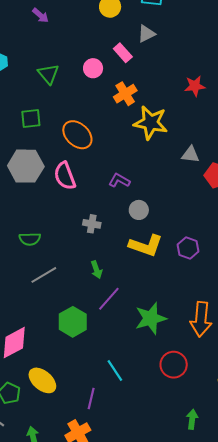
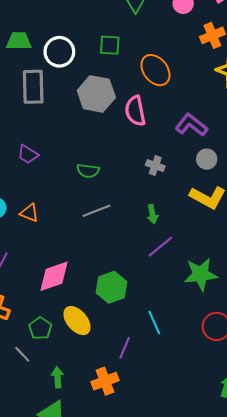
purple L-shape: (119, 180) -> (191, 125), size x1.4
green hexagon: (73, 322) -> (111, 287), moved

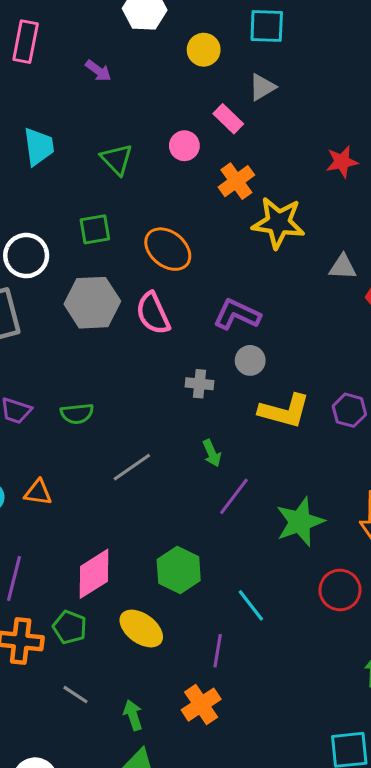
gray circle: (207, 159) -> (250, 360), moved
green semicircle: (88, 171) -> (77, 414), moved
green pentagon: (40, 328) -> (70, 627), moved

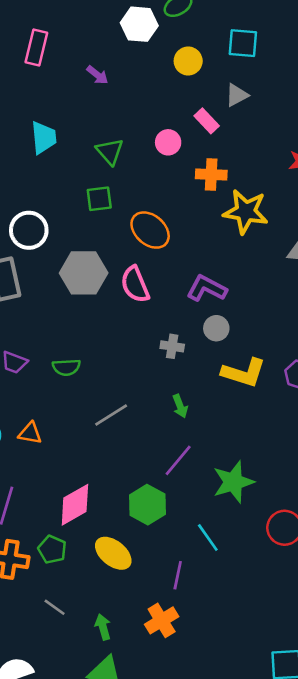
orange cross: (236, 181) -> (211, 174), turned 36
green square: (95, 229) -> (99, 199), moved
purple line: (234, 496) -> (178, 460), moved
green star: (300, 522) -> (233, 482), moved

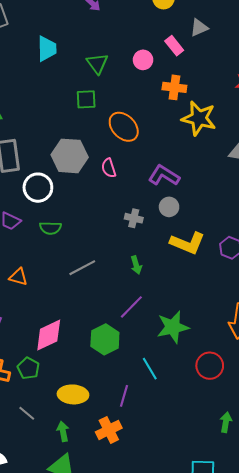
white circle: (29, 230) -> (38, 188), moved
pink semicircle: (135, 284) -> (109, 168), size x0.7
yellow ellipse: (113, 553) -> (73, 394), moved, turned -40

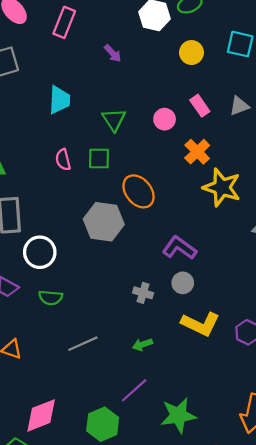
gray triangle: (199, 28) -> (239, 106), moved
orange cross: (174, 87) -> (197, 152), turned 35
gray hexagon: (70, 156) -> (104, 222), moved
pink semicircle: (109, 168) -> (63, 160), moved
green arrow: (136, 265) -> (142, 345), turned 84

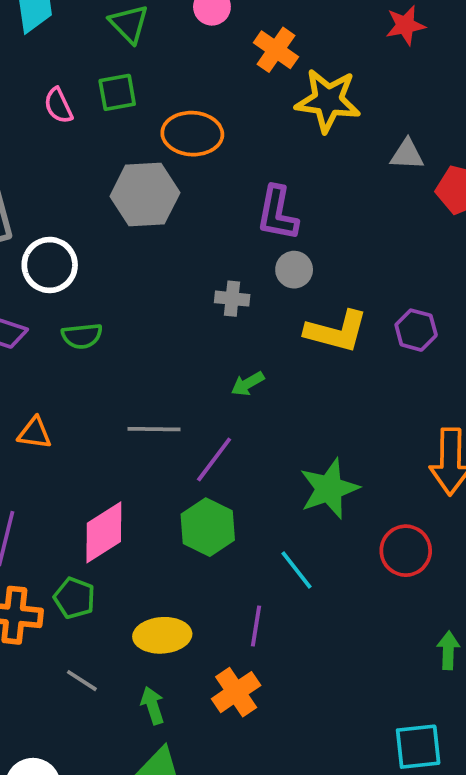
orange ellipse: (139, 191) -> (192, 134), turned -36
purple L-shape: (179, 248) -> (277, 213), turned -104
gray line: (83, 344) -> (154, 429), moved, turned 36
purple line: (134, 390) -> (214, 459), moved

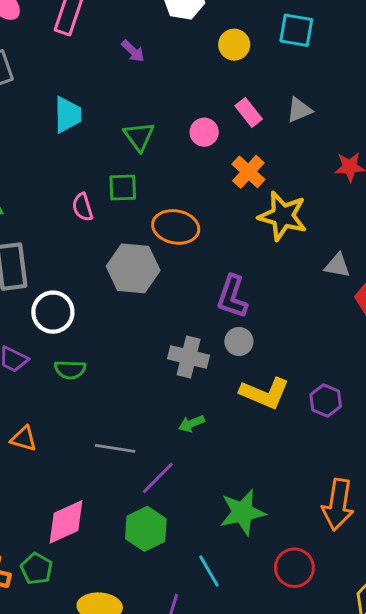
pink semicircle: (58, 106) -> (83, 207), moved
gray cross: (232, 299) -> (189, 357), size x1.5

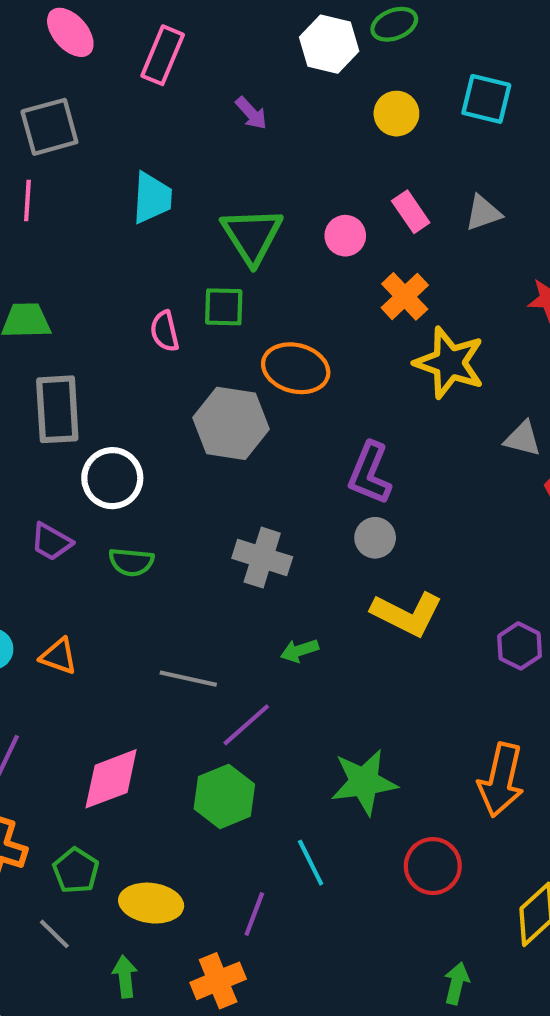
green triangle: (139, 136) -> (252, 236), size x1.4
gray cross: (189, 357) -> (262, 558), moved
purple hexagon: (326, 400) -> (520, 646), moved
green pentagon: (37, 569) -> (76, 871), moved

